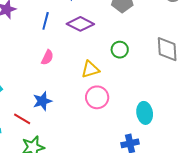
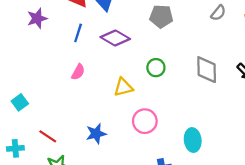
pink circle: (97, 97) -> (145, 121), moved
blue star: (42, 101) -> (96, 134), moved
cyan ellipse: (145, 113) -> (193, 140), moved

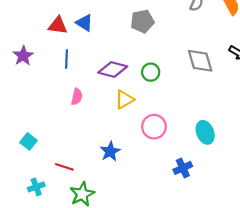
purple diamond: (115, 38) -> (113, 69), moved

